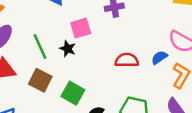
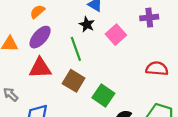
pink square: (81, 28) -> (116, 35), turned -30
black star: (68, 49) -> (87, 24), moved

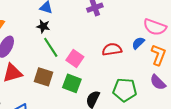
pink square: (116, 35) -> (75, 59), moved
green line: (76, 49) -> (51, 47), moved

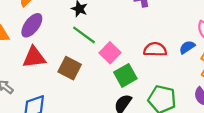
green line: (51, 47) -> (84, 35), turned -30
green square: (72, 83) -> (125, 75), moved, turned 30

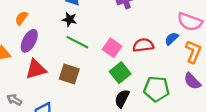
pink square: (110, 53) -> (112, 48), moved

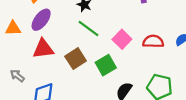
green square: (120, 73) -> (106, 65), moved
brown square: (69, 74) -> (76, 59), turned 30

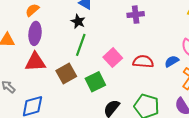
purple ellipse: (41, 20) -> (35, 33), turned -35
green line: (89, 28) -> (81, 45), turned 70

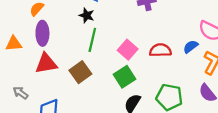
green square: (95, 82) -> (124, 77), moved

